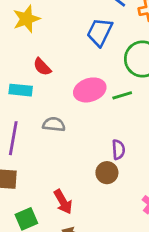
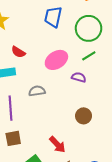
green line: (122, 95) -> (89, 56), moved
purple semicircle: (118, 150) -> (79, 77), moved, turned -56

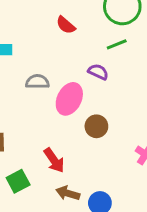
red semicircle: (18, 52) -> (66, 25), moved
pink ellipse: (56, 60) -> (69, 99), moved, turned -40

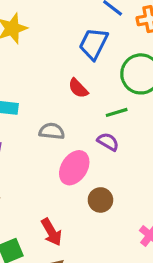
green line: (117, 44) -> (117, 112), moved
gray semicircle: (37, 82) -> (52, 131), moved

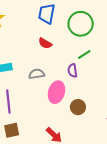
green line: (117, 112) -> (84, 55), moved
purple semicircle: (108, 142) -> (72, 70), turned -112

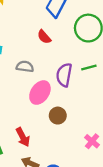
green line: (84, 55) -> (89, 68), moved
purple semicircle: (72, 70) -> (64, 75), size x1.5

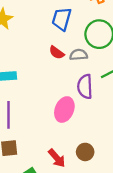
gray semicircle: (25, 67) -> (79, 55), moved
brown circle: (58, 116) -> (85, 152), moved

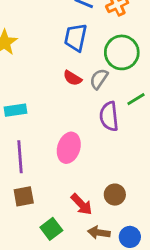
gray semicircle: (79, 55) -> (99, 79), turned -48
pink ellipse: (64, 110) -> (69, 148), moved

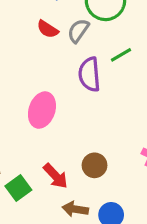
green square: (51, 229) -> (18, 188), moved

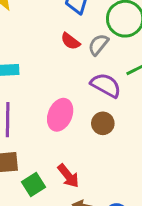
purple semicircle: (89, 74) -> (106, 85), turned 120
brown circle: (95, 165) -> (103, 123), moved

